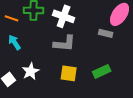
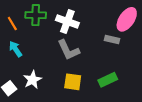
orange line: (12, 18) -> (12, 24), turned 40
gray L-shape: (65, 43) -> (68, 50), turned 60

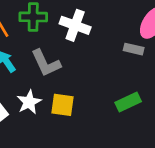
gray L-shape: (68, 50) -> (46, 63), moved
yellow square: (73, 82) -> (63, 105), moved

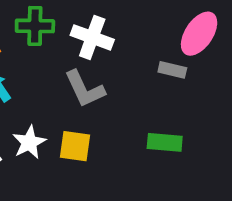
gray L-shape: (46, 63) -> (85, 89), moved
green rectangle: (128, 102) -> (165, 142), turned 30

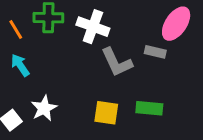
gray L-shape: (85, 89) -> (117, 62), moved
yellow square: (75, 146) -> (106, 113), moved

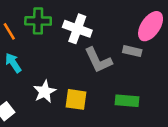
white star: (44, 108) -> (45, 92), moved
yellow square: (106, 113) -> (76, 99), moved

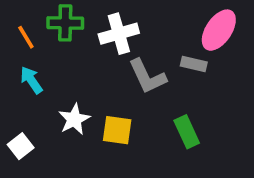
white cross: (77, 29) -> (119, 34), turned -36
green rectangle: (127, 101) -> (187, 132), turned 60

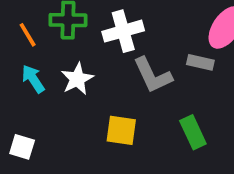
white star: (74, 119) -> (77, 79), moved
white square: (21, 146) -> (22, 147), turned -35

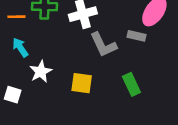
orange line: (28, 35) -> (16, 17), turned -60
white star: (77, 79) -> (41, 72), moved

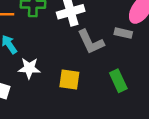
white star: (41, 72) -> (29, 68), turned 30

